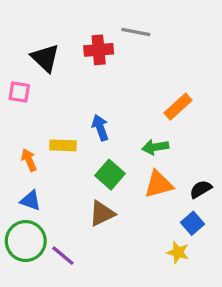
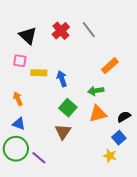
gray line: (136, 32) -> (89, 30), moved, turned 42
red cross: (99, 50) -> (61, 31), turned -36
pink square: (19, 92) -> (20, 61), moved
yellow rectangle: (63, 145) -> (39, 73), moved
brown triangle: (102, 213) -> (63, 132), turned -30

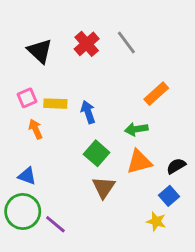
pink square: (20, 61) -> (27, 98), moved, turned -32
orange arrow: (18, 99) -> (36, 129), moved
brown triangle: (63, 132) -> (104, 187), moved

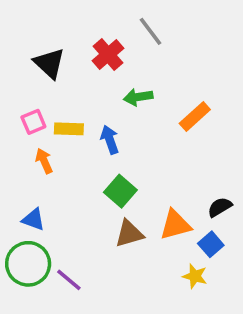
gray line: (126, 42) -> (151, 31), moved
green arrow: (136, 129) -> (138, 97), moved
orange triangle: (139, 162) -> (175, 225), moved
brown triangle: (104, 187) -> (129, 234), turned 40

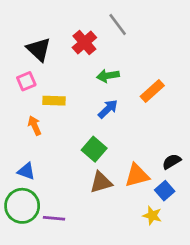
pink square: (33, 122) -> (26, 81), moved
blue arrow: (110, 140) -> (108, 109), moved, turned 65
purple line: (69, 280) -> (54, 218), turned -35

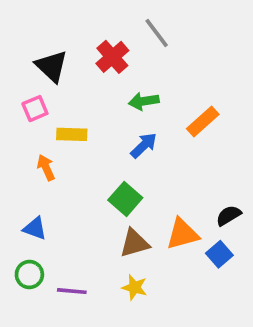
green circle: (22, 206) -> (29, 275), size x0.6
yellow star: (152, 216) -> (135, 287), moved

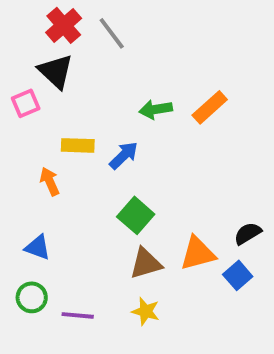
gray line: (157, 33) -> (112, 33), moved
red cross: (112, 57) -> (64, 25), moved
pink square: (35, 109) -> (26, 103), moved
orange rectangle: (203, 121) -> (210, 107), moved
blue arrow: (144, 145) -> (124, 155), moved

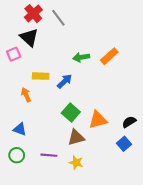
orange triangle: (198, 253) -> (98, 120), moved
purple line: (78, 315) -> (49, 155), moved

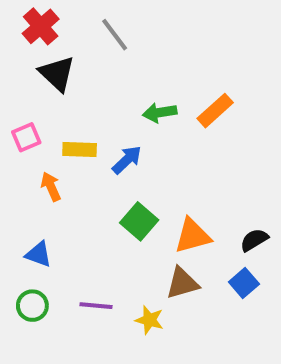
red cross: (33, 14) -> (41, 26), moved
pink square: (14, 54) -> (26, 137), moved
brown triangle: (76, 138) -> (182, 283), moved

